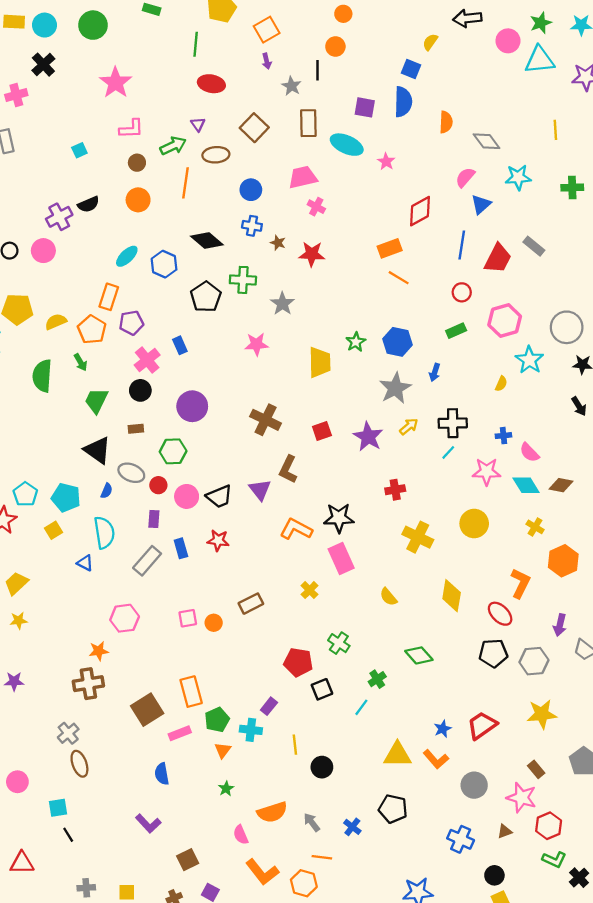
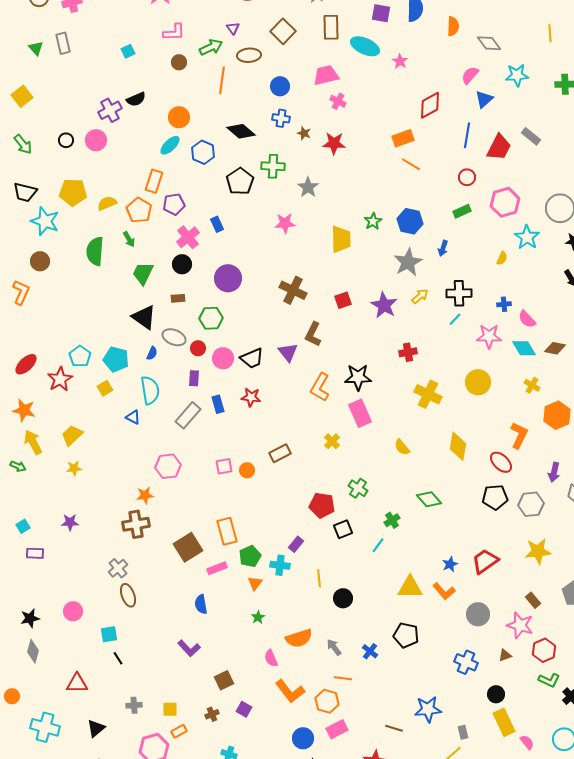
orange circle: (138, 200) -> (179, 117), moved
orange L-shape: (296, 529) -> (320, 387), turned -88

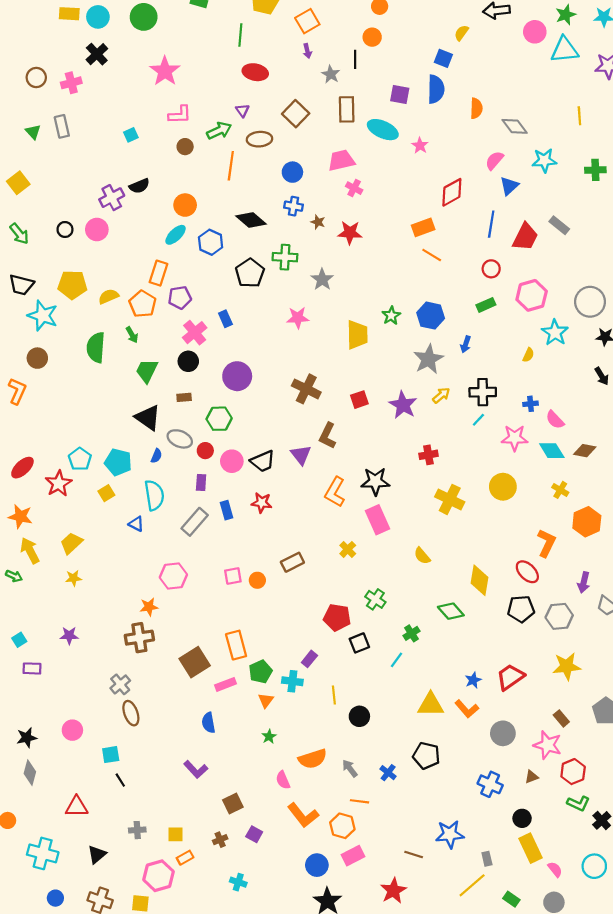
yellow diamond: (458, 446) -> (479, 580), moved

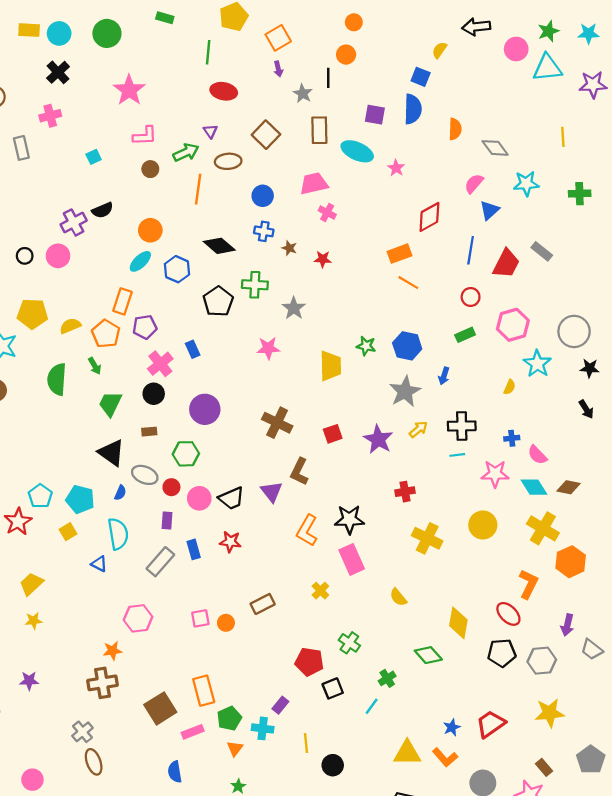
pink cross: (71, 83) -> (50, 116), moved
red star: (350, 233) -> (323, 259), size x0.7
green star: (391, 316) -> (366, 346), turned -30
cyan line: (478, 420) -> (457, 455), turned 40
yellow cross: (560, 490) -> (543, 528), size x1.8

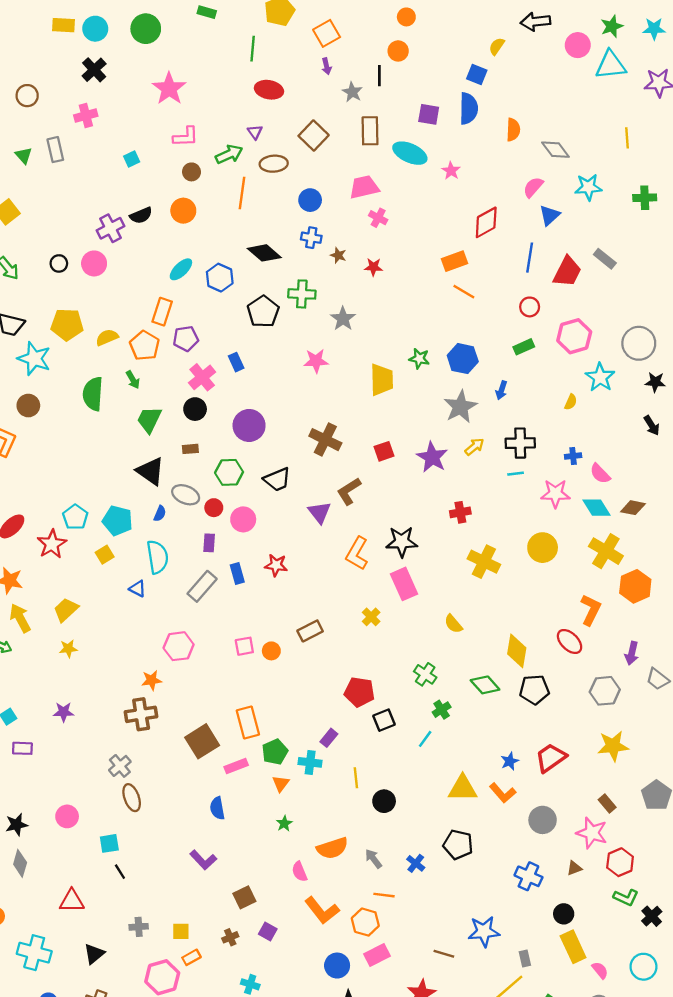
orange circle: (150, 230) -> (183, 211), moved
brown L-shape: (299, 472) -> (349, 491), turned 32
black trapezoid: (232, 498) -> (277, 479), moved
green cross: (349, 643) -> (425, 674), moved
black pentagon: (502, 653) -> (534, 690), moved

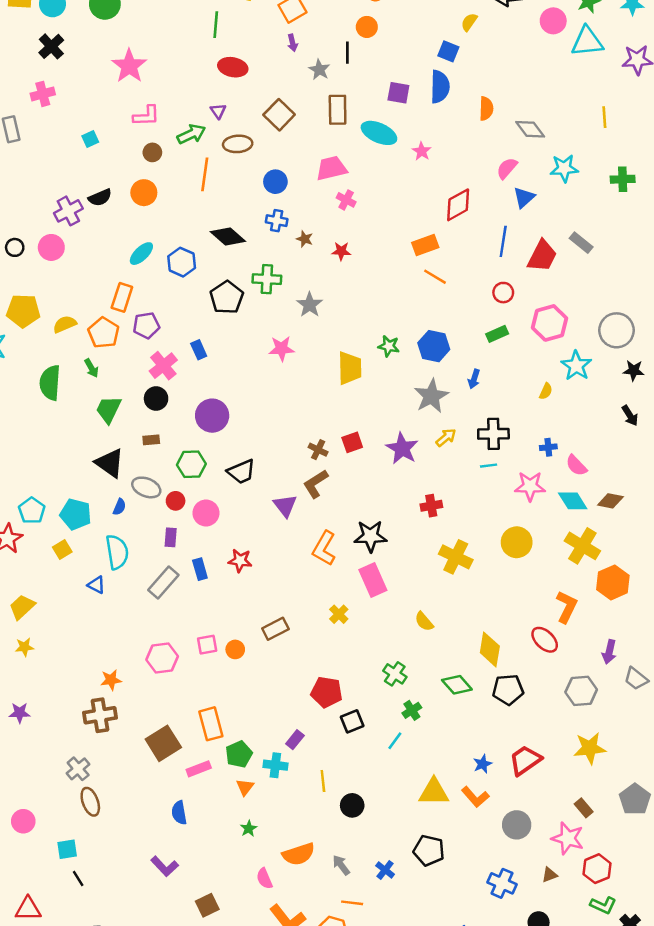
brown cross: (325, 440) -> (318, 450), moved, size x0.6
pink hexagon: (179, 646) -> (162, 658), moved

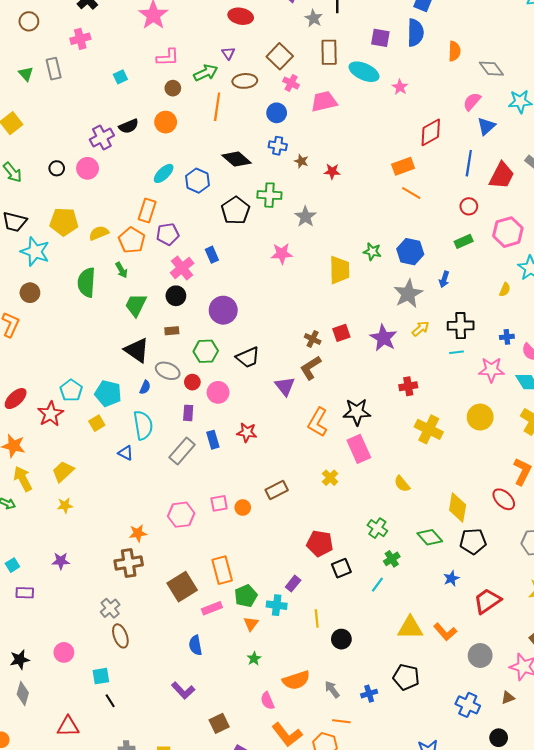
pink cross: (346, 200) -> (291, 83), moved
blue star: (483, 764) -> (451, 578), moved
blue cross: (385, 870) -> (369, 694), turned 35

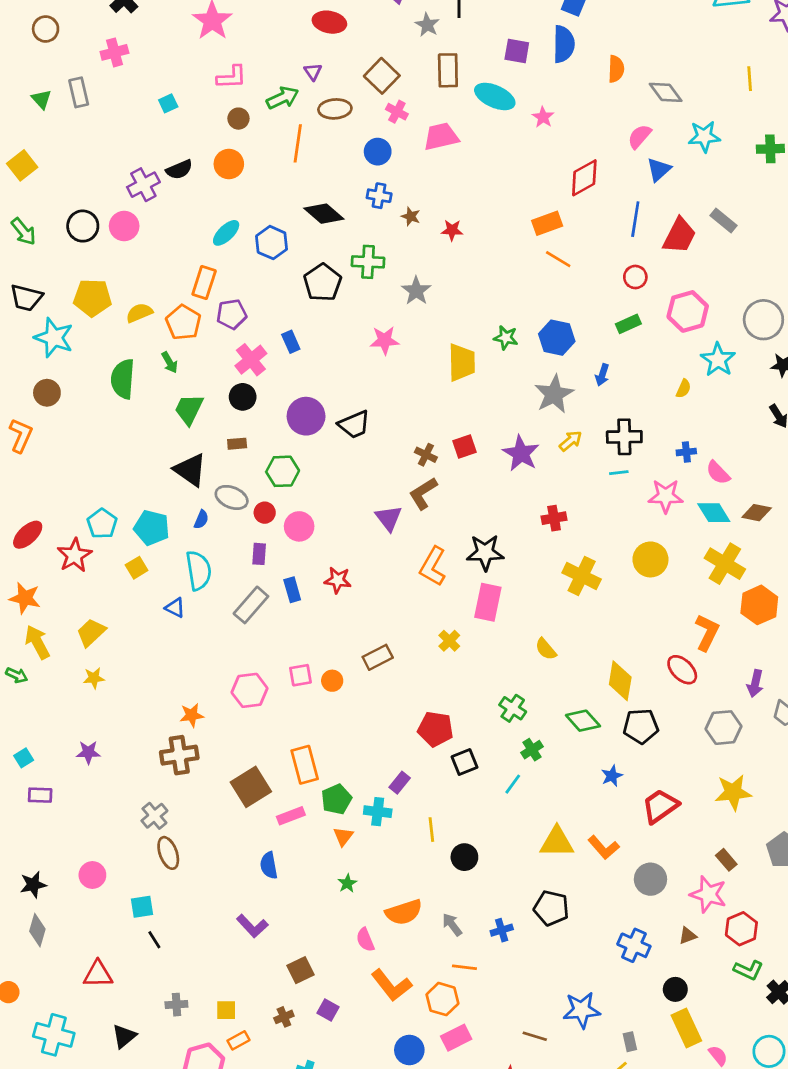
black circle: (57, 168) -> (83, 226), size x1.5
black trapezoid: (248, 357) -> (354, 424), moved
pink rectangle: (359, 449) -> (488, 602), turned 36

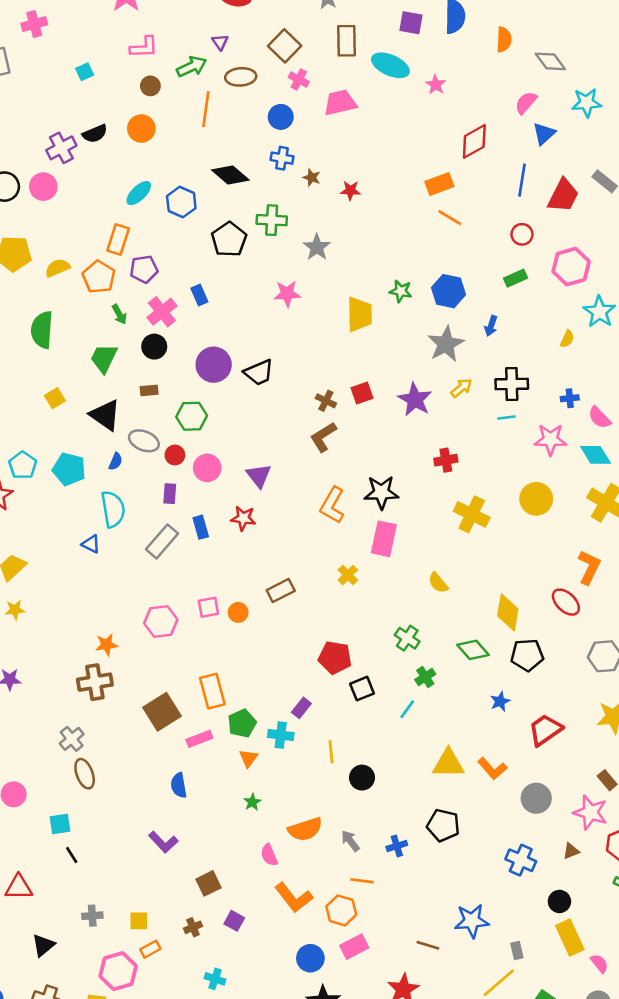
green arrow: (170, 362) -> (119, 314), moved
purple triangle: (389, 518) -> (259, 476), moved
yellow square: (137, 568) -> (55, 398), moved

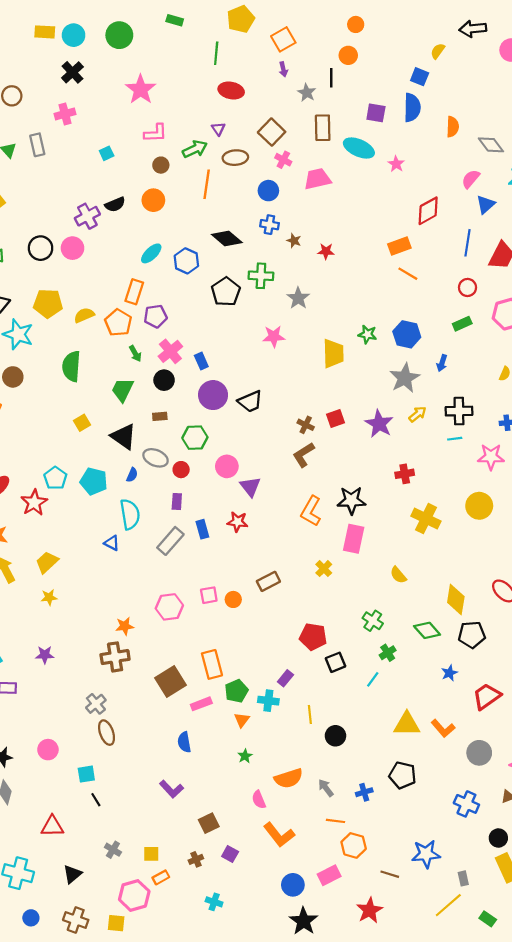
blue rectangle: (199, 295) -> (201, 361), moved
pink circle: (207, 468) -> (227, 466), moved
orange hexagon: (341, 910) -> (354, 845), moved
gray cross: (92, 916) -> (113, 850), turned 35

